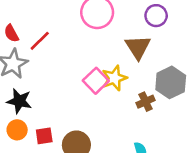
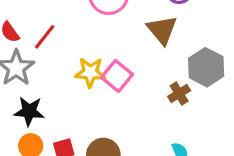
yellow star: (114, 78) -> (90, 72), moved, turned 30

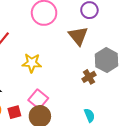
pink square: (117, 76) -> (38, 99), moved

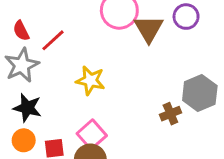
brown triangle: (78, 36) -> (149, 29), moved

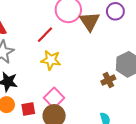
red line: (53, 40) -> (45, 35), moved

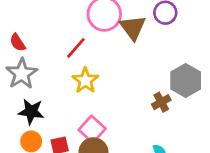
yellow star: (51, 60) -> (85, 80), turned 30

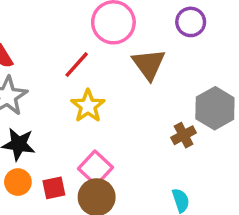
brown triangle: (133, 28) -> (149, 64), moved

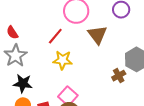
yellow star: (88, 106) -> (63, 60), turned -30

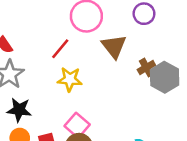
brown cross: (119, 76) -> (146, 67), moved

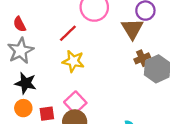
brown triangle: (114, 46) -> (132, 29), moved

